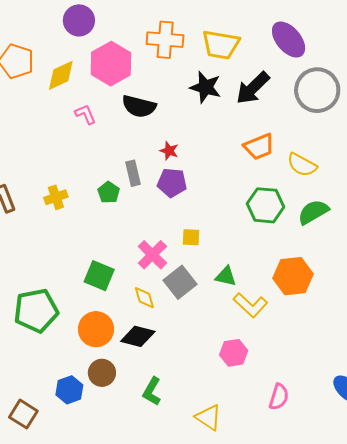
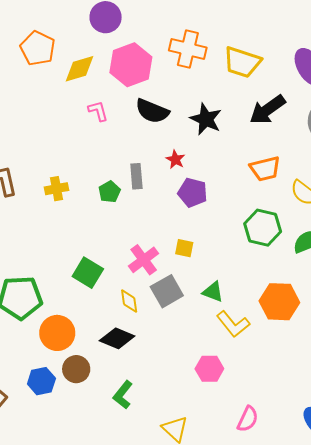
black star: (206, 87) -> (206, 119), moved
purple pentagon: (172, 183) -> (193, 193), moved
orange circle: (96, 329) -> (57, 333), moved

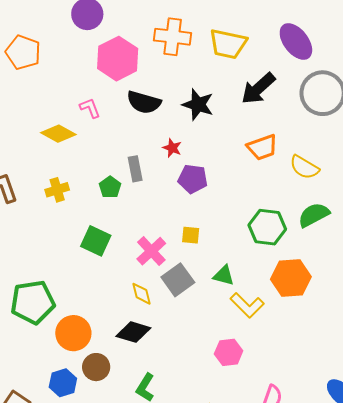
yellow diamond: (79, 69) -> (58, 134), moved, turned 52
green hexagon: (263, 228) -> (267, 227), moved
green square: (88, 273) -> (96, 241), moved

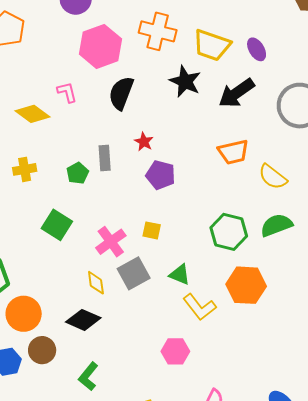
purple ellipse: (296, 42) -> (257, 49), moved, size x0.6
black semicircle: (144, 102) -> (121, 93), turned 88
black star: (198, 105) -> (185, 81), moved

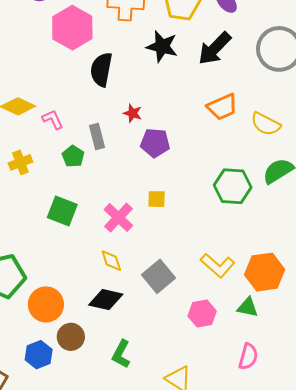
pink L-shape: (67, 92) -> (53, 119), moved
gray square: (134, 273) -> (158, 276), moved
green triangle: (180, 275) -> (248, 307), moved
orange hexagon: (246, 285) -> (265, 272), moved

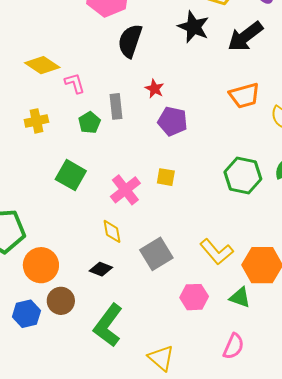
black diamond: (106, 300) -> (101, 269), size x0.7
green L-shape: (121, 354) -> (108, 325), size x1.5

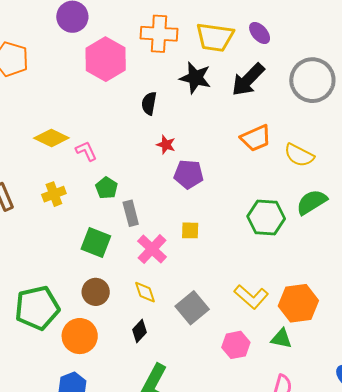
black semicircle: (130, 41) -> (149, 103), moved, size x0.7
gray rectangle: (116, 106) -> (131, 213), moved
black diamond: (101, 269) -> (140, 331), turned -60
brown circle: (61, 301) -> (96, 292), moved

